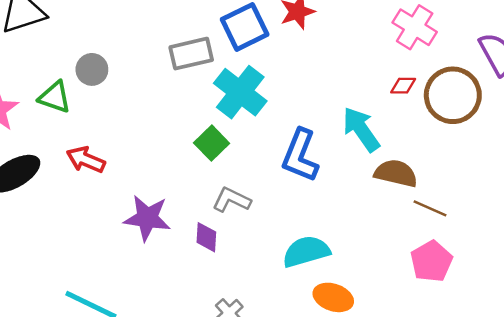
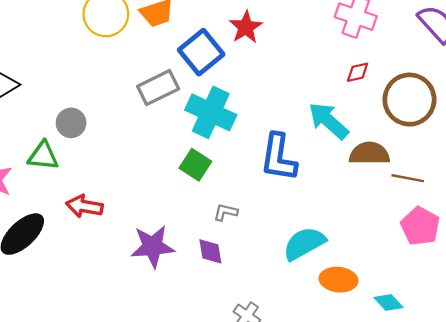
brown circle: (453, 95) -> (409, 100), moved
gray L-shape: (232, 200) -> (226, 212), size x0.7

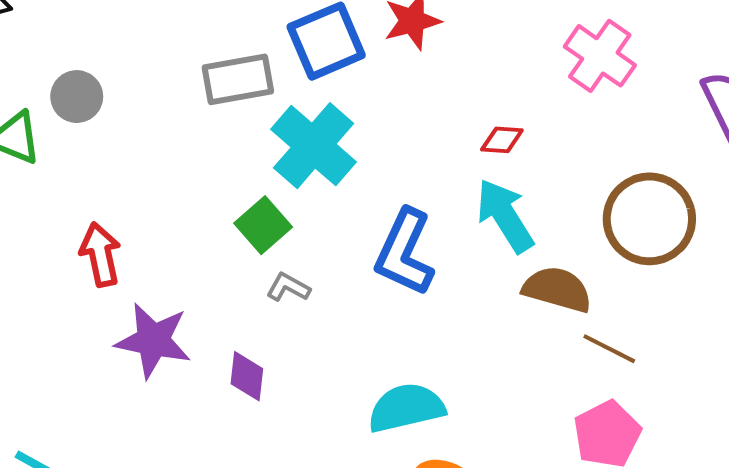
red diamond: (358, 72) -> (502, 140), moved
red arrow: (84, 206) -> (100, 254), moved, turned 52
gray L-shape: (226, 212) -> (288, 287), moved

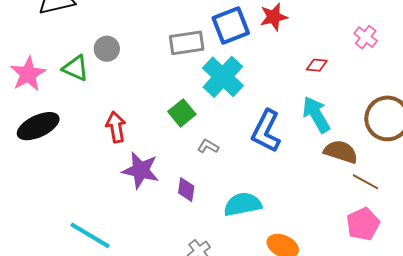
pink cross: (600, 56) -> (366, 37), size x0.7
red diamond: (502, 140) -> (317, 65), moved
green square: (263, 225) -> (182, 113), moved
cyan semicircle: (406, 408) -> (243, 204), moved

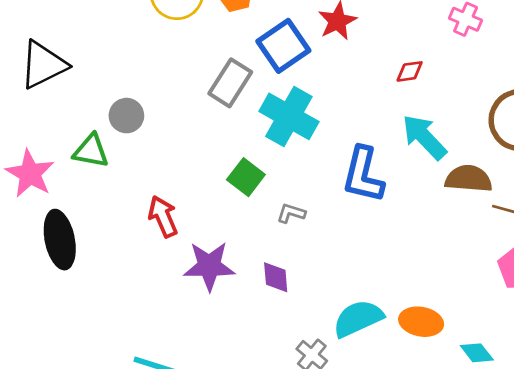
gray rectangle: (187, 43) -> (230, 83), turned -36
black ellipse: (38, 126) -> (60, 240), turned -63
cyan semicircle: (243, 204) -> (358, 318), moved

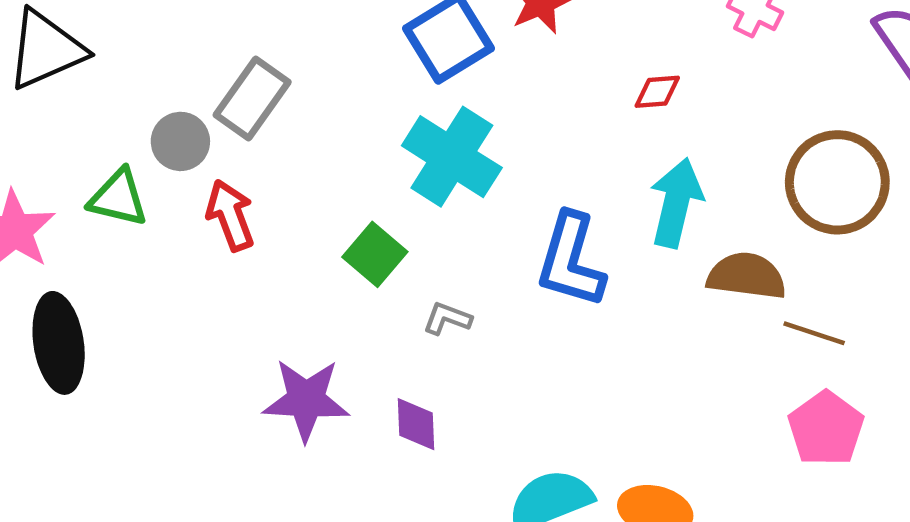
gray rectangle: (230, 83) -> (252, 98), moved
cyan arrow: (424, 137) -> (676, 203), turned 54
red arrow: (163, 216) -> (230, 215), moved

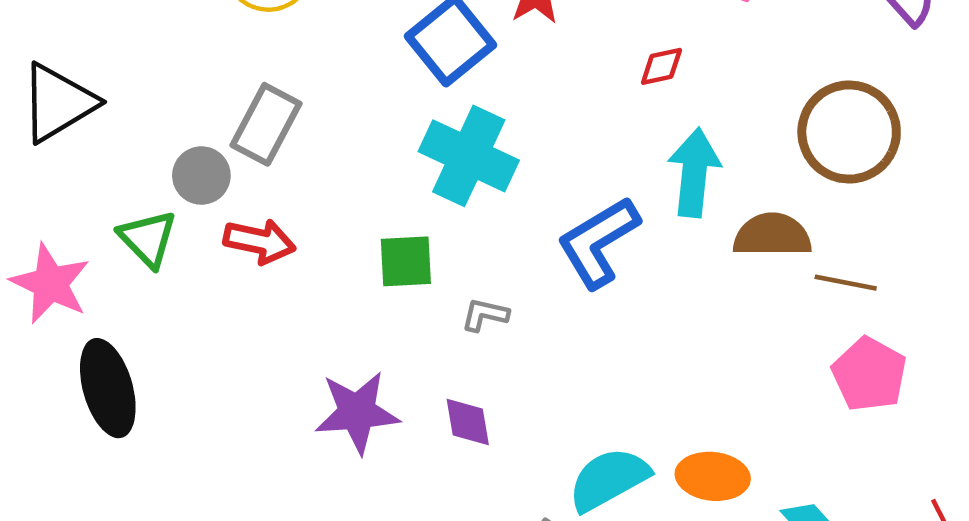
green triangle: (118, 198) -> (148, 239), turned 40
red arrow: (230, 215) -> (260, 241), turned 130
green square: (375, 254) -> (406, 261), turned -36
blue L-shape: (571, 260) -> (598, 242), turned 50

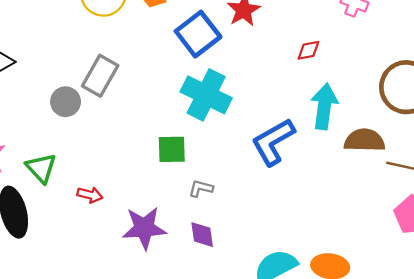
green triangle: (148, 239) -> (41, 168), moved
red arrow: (260, 241) -> (90, 195), moved, size x0.7
gray L-shape: (485, 315) -> (201, 188), moved

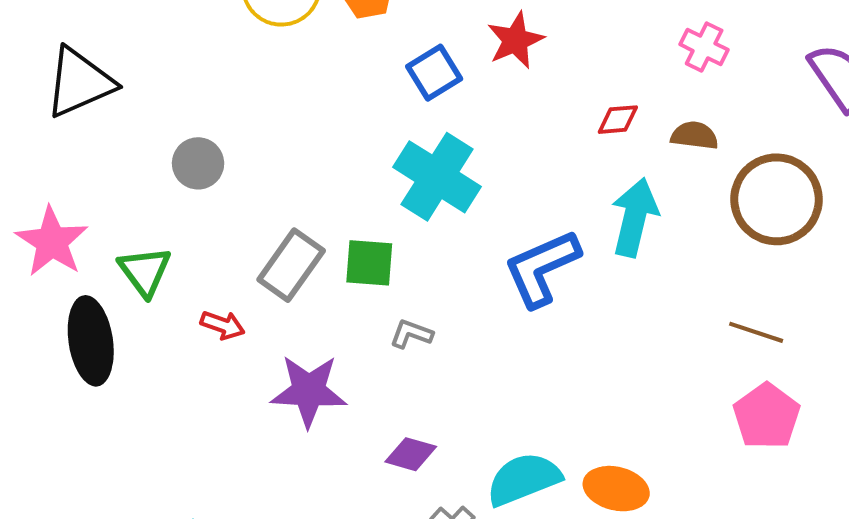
blue square: (198, 34) -> (434, 73), size x0.7
gray rectangle: (100, 76) -> (291, 265), moved
brown semicircle: (364, 140) -> (695, 136), moved, size x0.7
purple diamond: (202, 235) -> (411, 454), moved, turned -72

